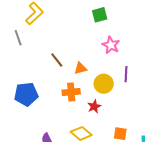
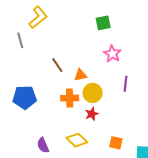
yellow circle: (104, 84) -> (93, 93), moved

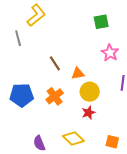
orange cross: (70, 98) -> (55, 96), moved, turned -36

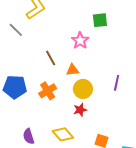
gray line: (18, 38) -> (16, 30), turned -35
pink star: (110, 53) -> (80, 41), moved

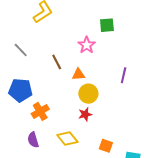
gray line: (16, 30) -> (21, 50), moved
purple line: (117, 83) -> (124, 75), moved
orange cross: (48, 91) -> (40, 111), moved

